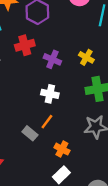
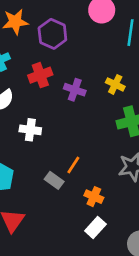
white cross: (50, 94) -> (30, 130), moved

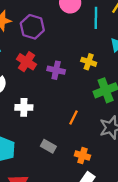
red cross: (40, 75) -> (27, 62), turned -30
orange line: (73, 165) -> (74, 117), moved

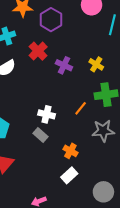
white cross: (24, 107) -> (47, 114), moved
orange line: (74, 117) -> (81, 108), moved

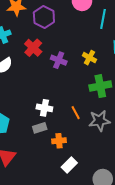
orange line: (81, 108) -> (76, 113), moved, turned -64
gray rectangle: (40, 135) -> (40, 128), turned -56
orange cross: (70, 151) -> (59, 141), moved, turned -32

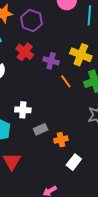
yellow cross: (89, 58) -> (81, 55), size x1.5
white cross: (44, 108) -> (23, 110), moved
orange line: (76, 113) -> (66, 81), moved

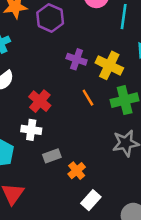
red cross: (25, 52) -> (40, 101), moved
purple cross: (51, 61) -> (77, 59), moved
orange cross: (61, 140) -> (77, 171), turned -32

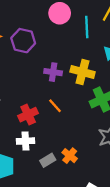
orange line: (88, 98) -> (55, 106), moved
red cross: (40, 101) -> (28, 115), turned 36
orange cross: (77, 171) -> (70, 156), moved

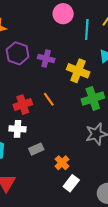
purple hexagon: (23, 41) -> (18, 53), moved
purple cross: (53, 72) -> (46, 58), moved
orange cross: (70, 156) -> (62, 163), moved

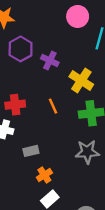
orange line: (49, 99) -> (53, 106), moved
gray rectangle: (36, 149) -> (31, 151), moved

